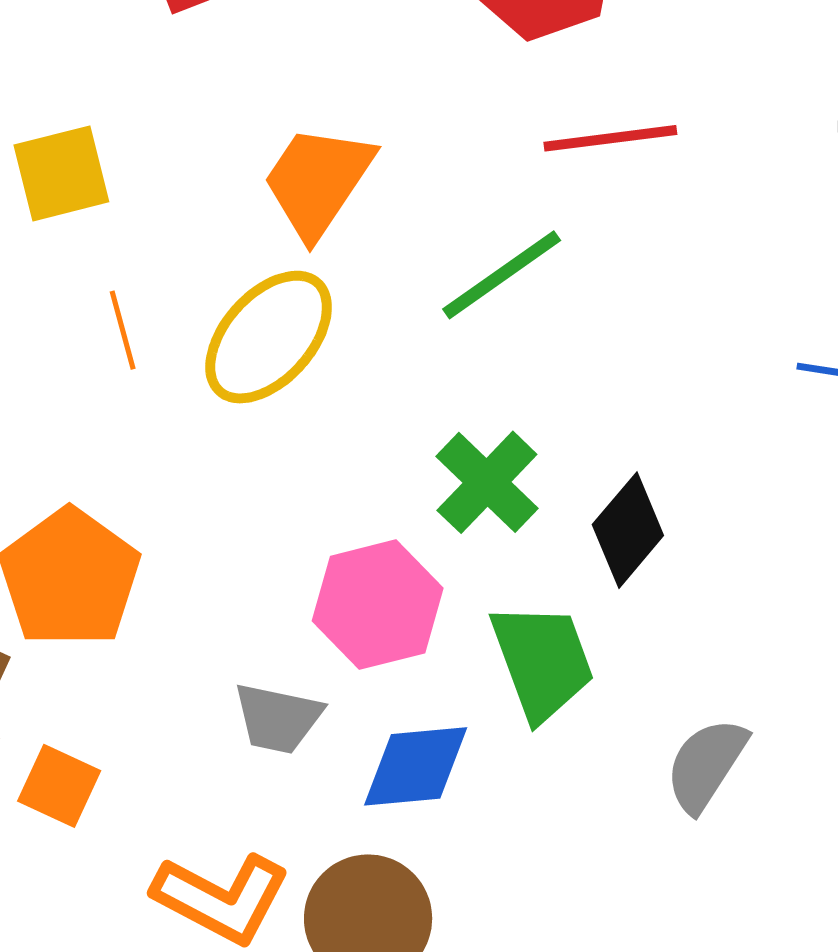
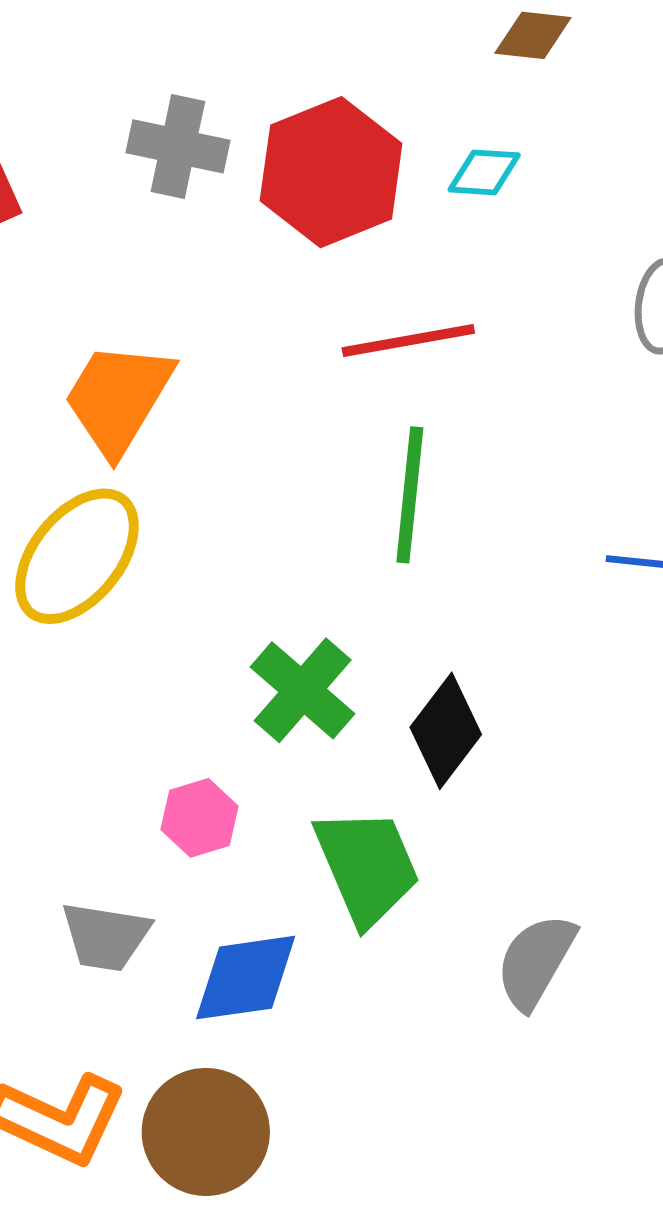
green line: (502, 275) -> (410, 495), moved, turned -46
pink hexagon: (378, 605) -> (199, 818), size x0.6

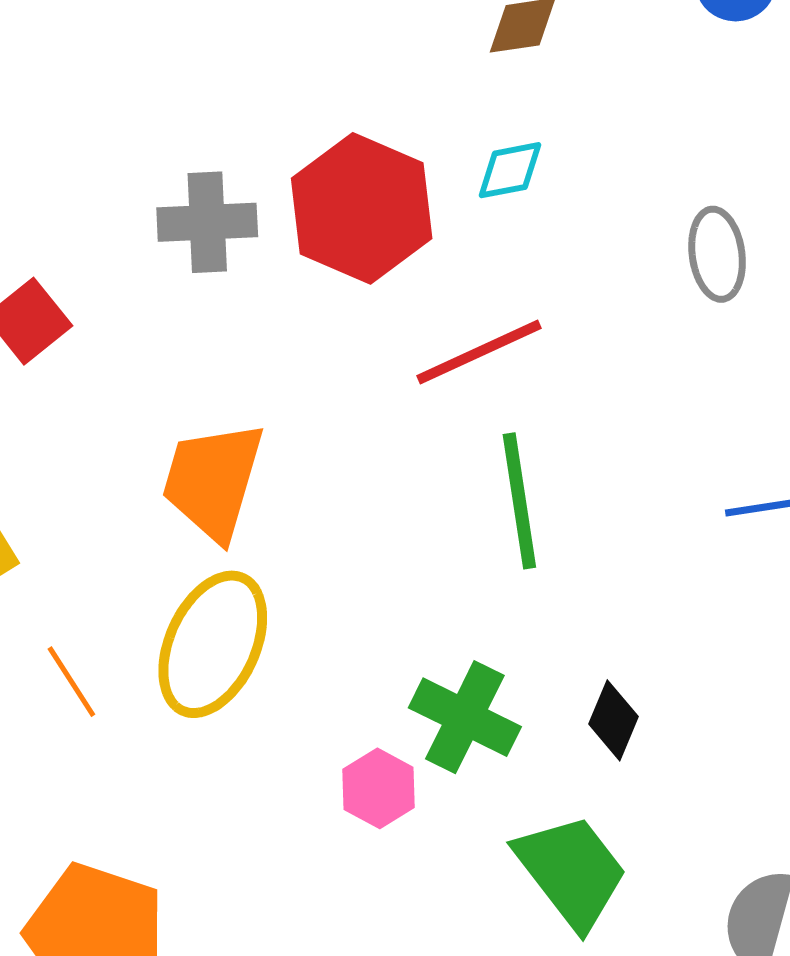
black diamond: (446, 731) -> (614, 720), size x0.7
pink hexagon: (199, 818) -> (379, 788), moved

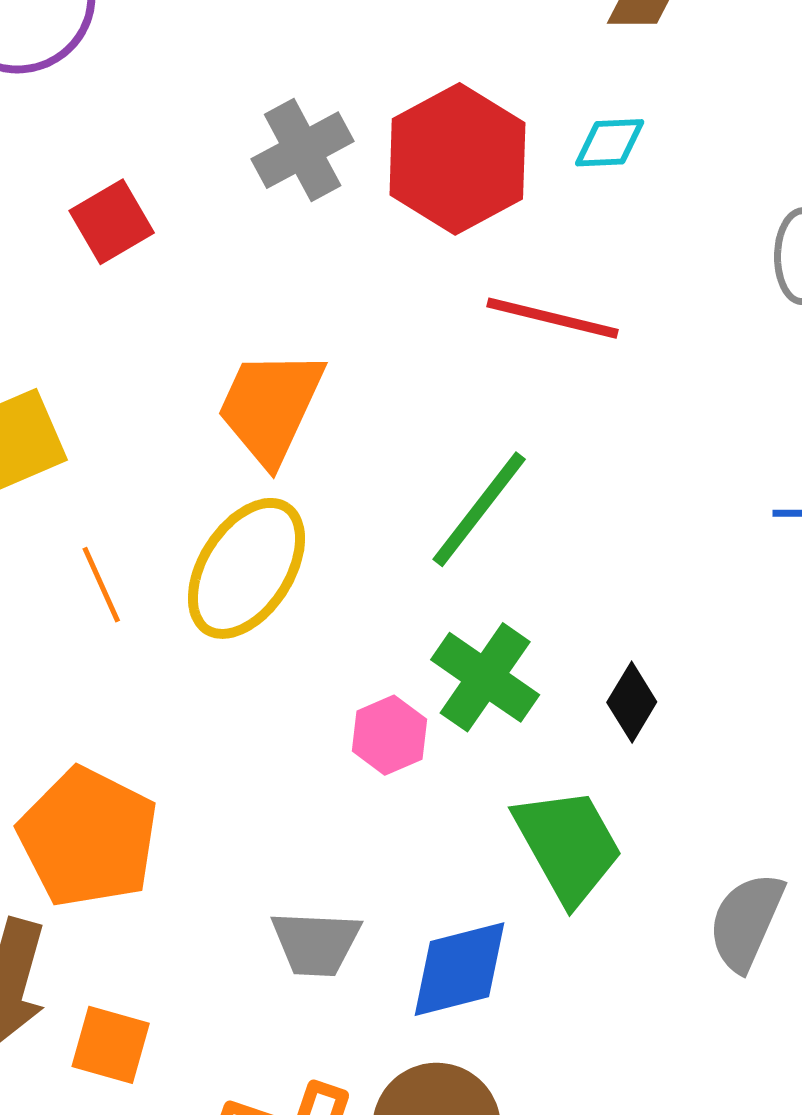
gray cross: (207, 222) -> (303, 150), turned -34
red line: (479, 352) -> (553, 318), turned 30
green line: (519, 501) -> (479, 509), moved, turned 38

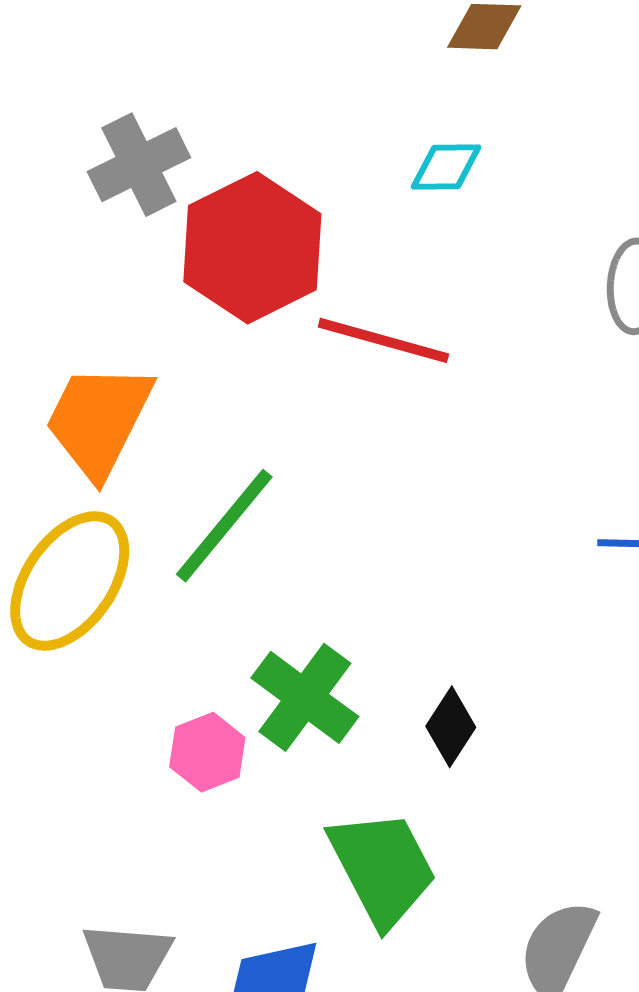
red hexagon: (457, 159) -> (252, 248), moved
green line: (479, 509) -> (224, 526), moved

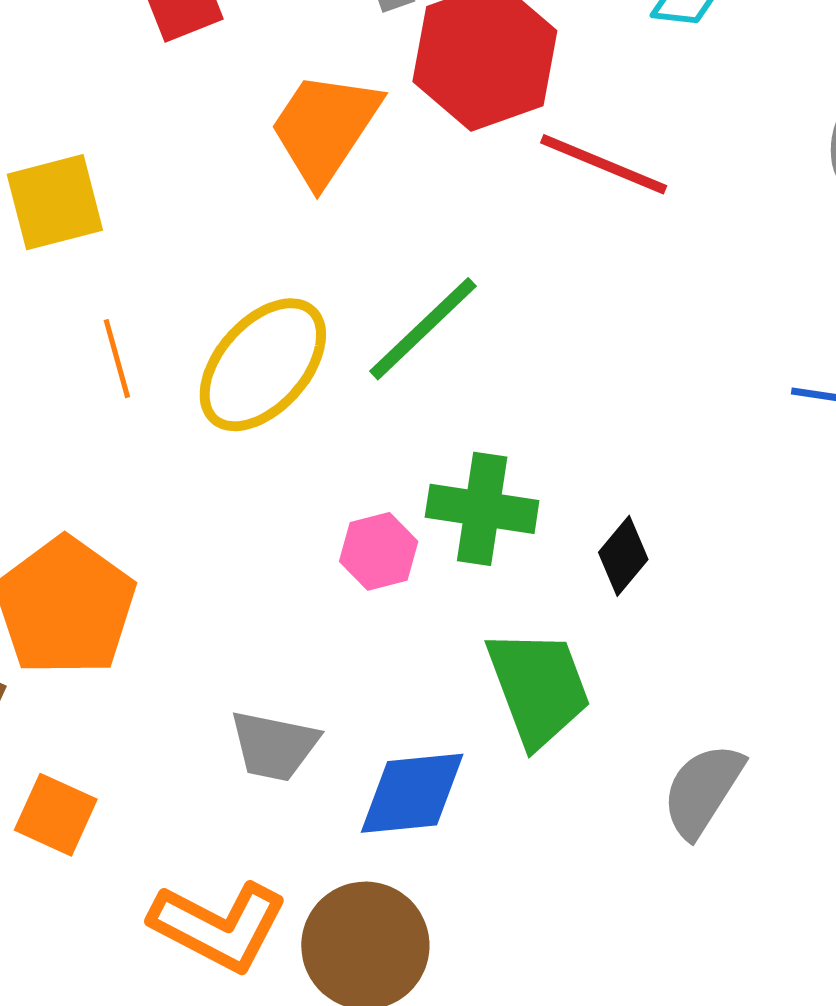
orange trapezoid: (99, 420) -> (325, 128), moved
green cross: (305, 697) -> (482, 509), turned -35

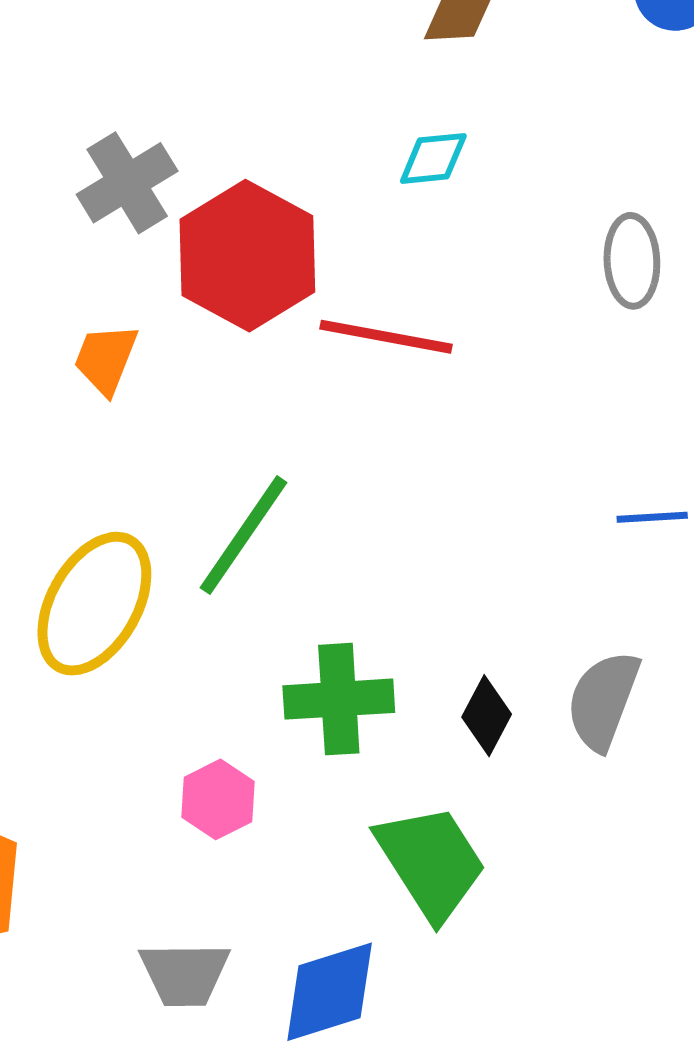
orange trapezoid: (325, 128) -> (106, 359), size x0.6
pink hexagon: (379, 551) -> (218, 799), moved
gray semicircle: (703, 790) -> (603, 701), moved

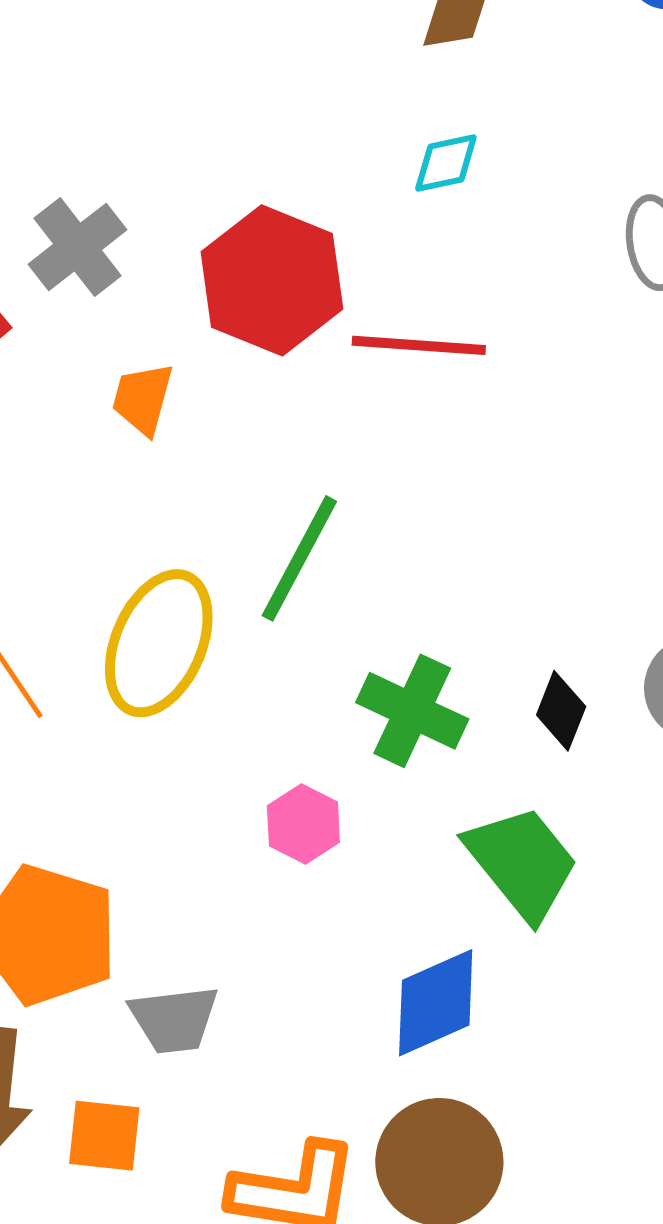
gray cross: (127, 183) -> (77, 247), moved
green cross: (339, 699) -> (412, 711), turned 35
gray trapezoid: (185, 974) -> (174, 1019), moved

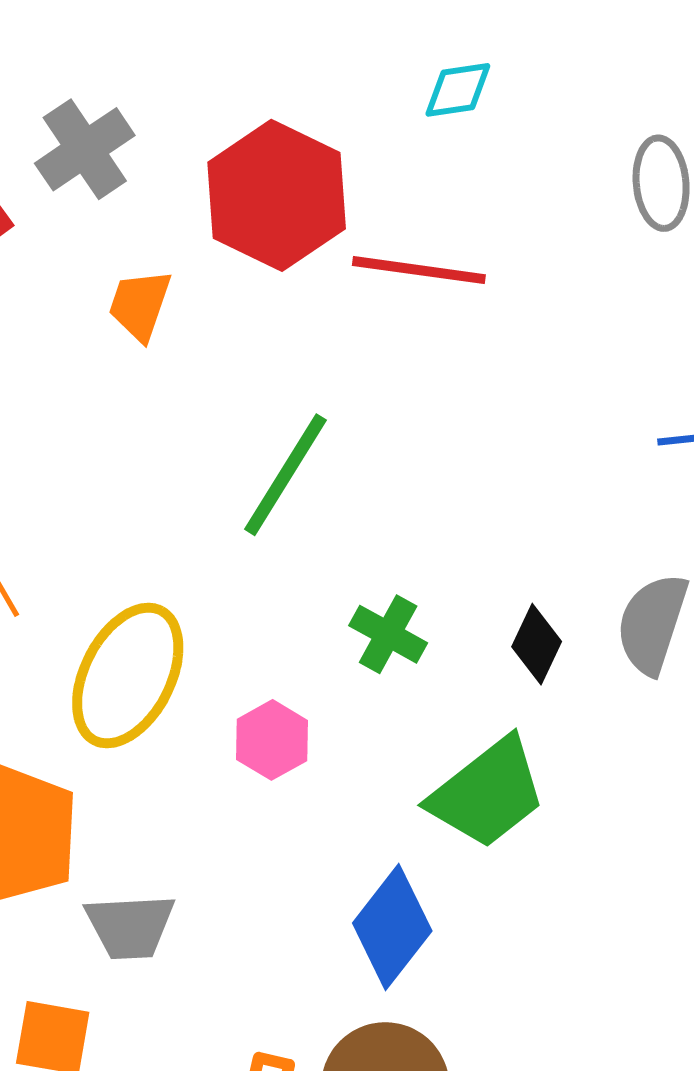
yellow ellipse: (159, 643) -> (128, 676), moved
green cross: (412, 711) -> (388, 634), size x0.7
green trapezoid: (522, 863) -> (488, 793), turned 87
blue diamond: (436, 1003) -> (392, 927), turned -32

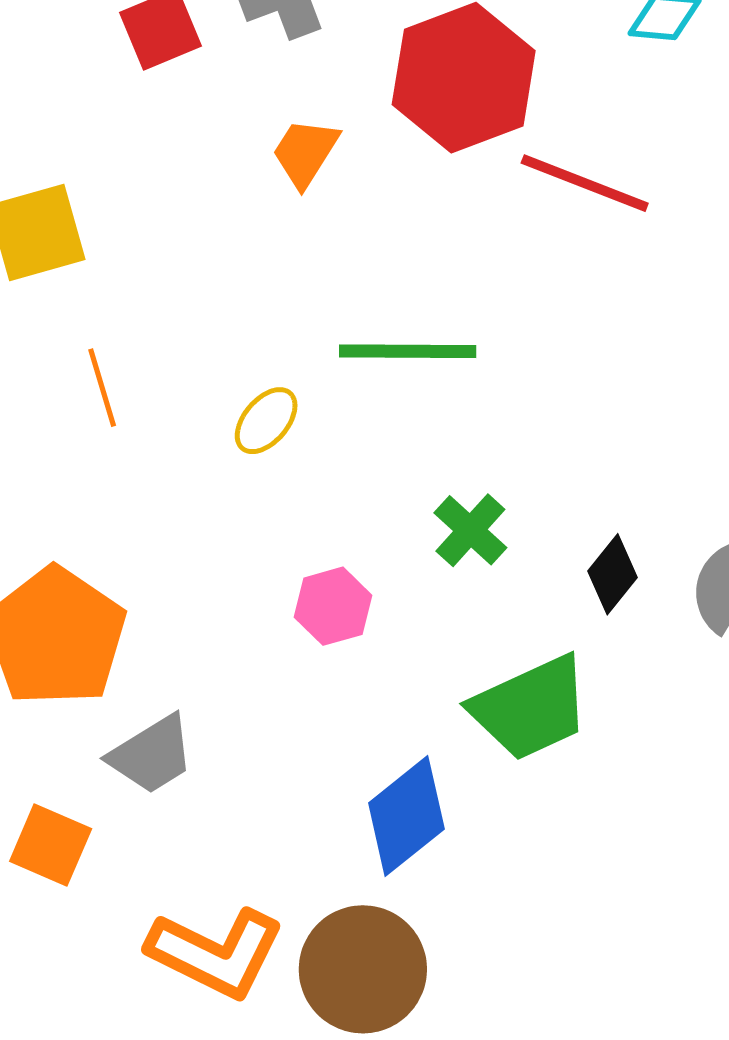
green line: (286, 475) -> (408, 351), turned 45
yellow ellipse: (128, 676) -> (266, 421), moved, size x0.5
gray trapezoid: (130, 926) -> (152, 755), turned -42

